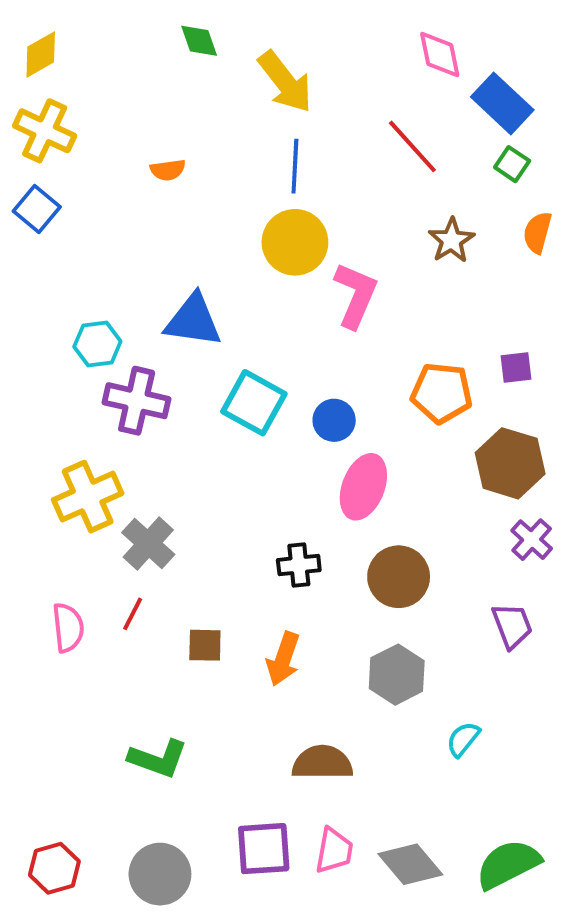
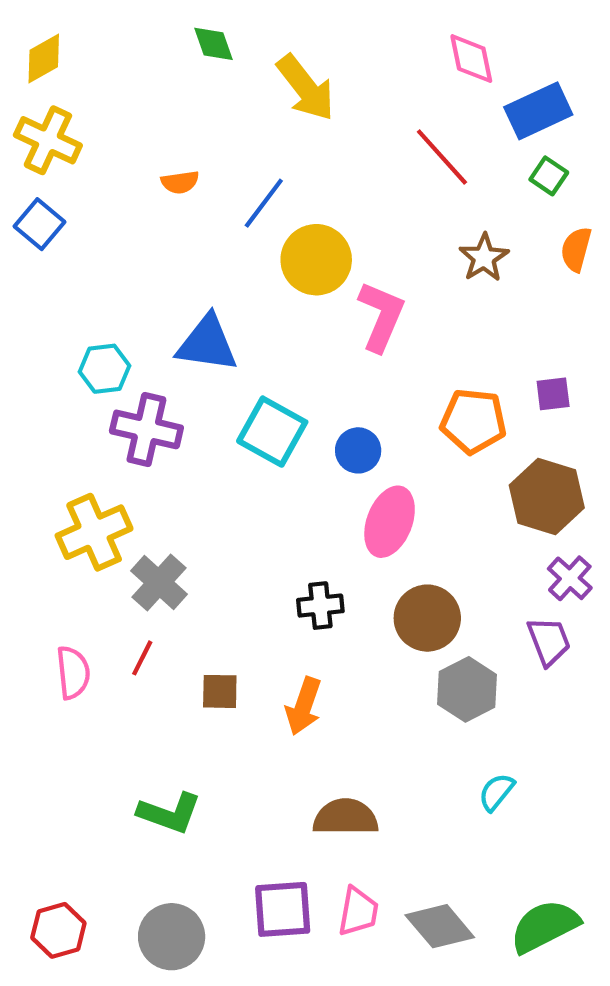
blue rectangle: (502, 103) -> (538, 111), turned -68
blue line: (295, 166) -> (264, 203), moved, turned 34
purple trapezoid: (512, 626) -> (549, 641), moved
gray hexagon: (397, 675) -> (467, 689), moved

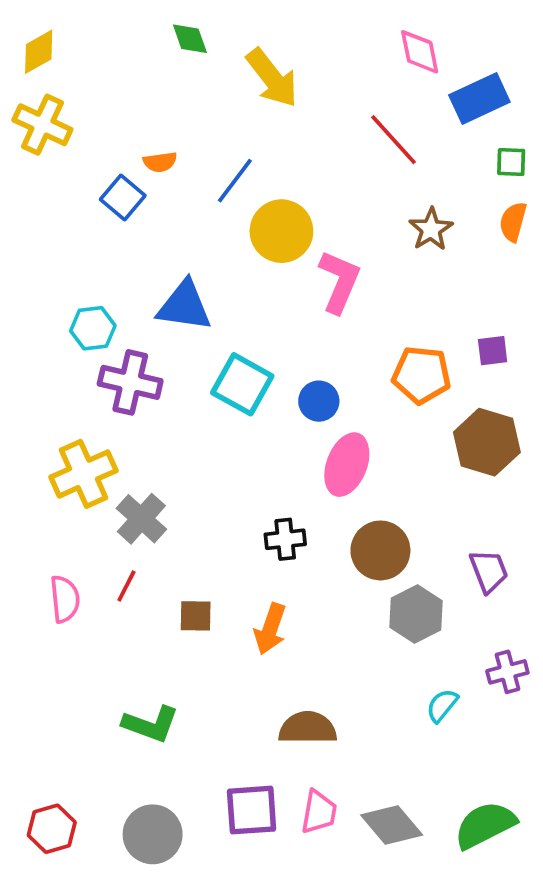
green square: (549, 176) -> (511, 162), moved, turned -32
blue square: (40, 224) -> (123, 198), moved
purple cross: (570, 578) -> (507, 672), moved, turned 33

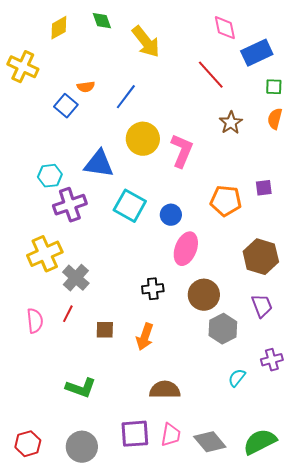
yellow diamond: (39, 52) -> (59, 28), moved
yellow circle: (281, 231) -> (143, 139), moved
purple cross: (130, 382) -> (70, 205), turned -32
brown hexagon: (487, 442) -> (261, 257), moved

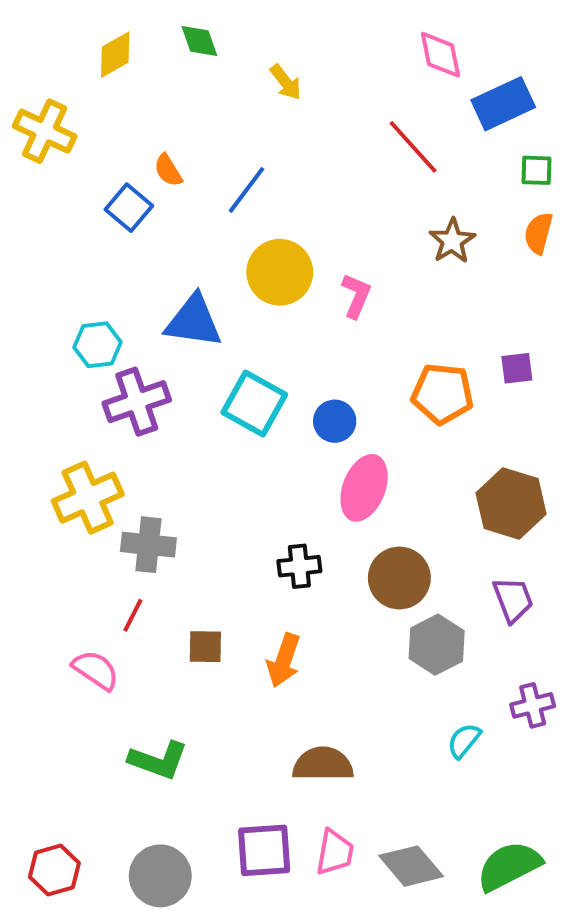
yellow arrow: (146, 42) -> (286, 82), size x0.6
orange semicircle: (86, 87) -> (168, 170), turned 66
pink L-shape: (182, 151) -> (356, 296), size x0.7
gray cross: (76, 278) -> (148, 545), turned -36
pink semicircle: (35, 321) -> (96, 670), moved, turned -50

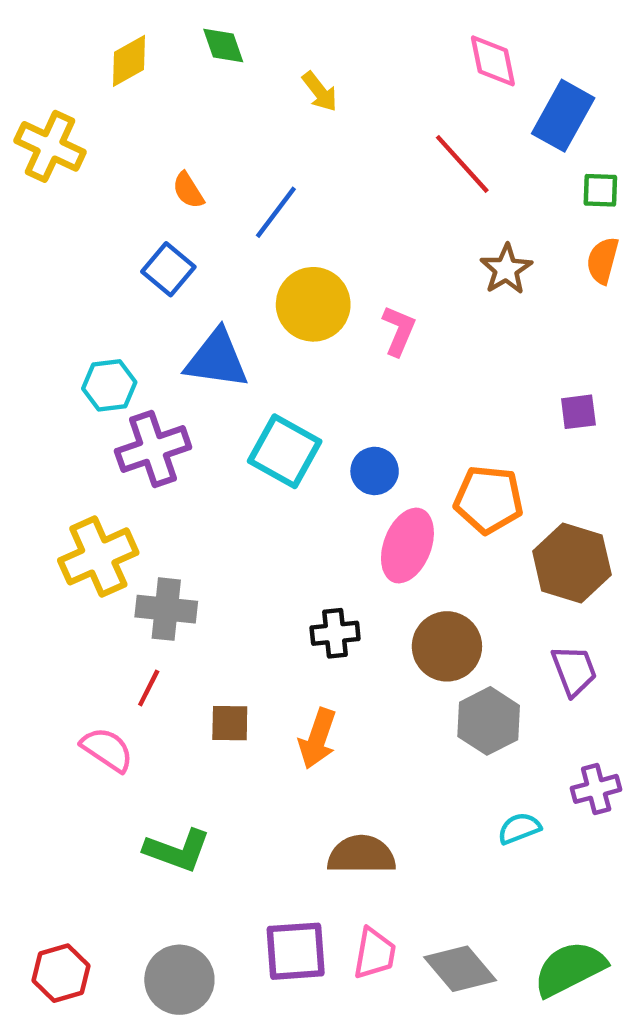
blue rectangle: (503, 104) -> (563, 116), turned -36
blue square: (129, 208) -> (168, 269), moved
orange pentagon: (442, 394) -> (489, 499), moved
cyan semicircle: (464, 741) -> (519, 828), turned 30

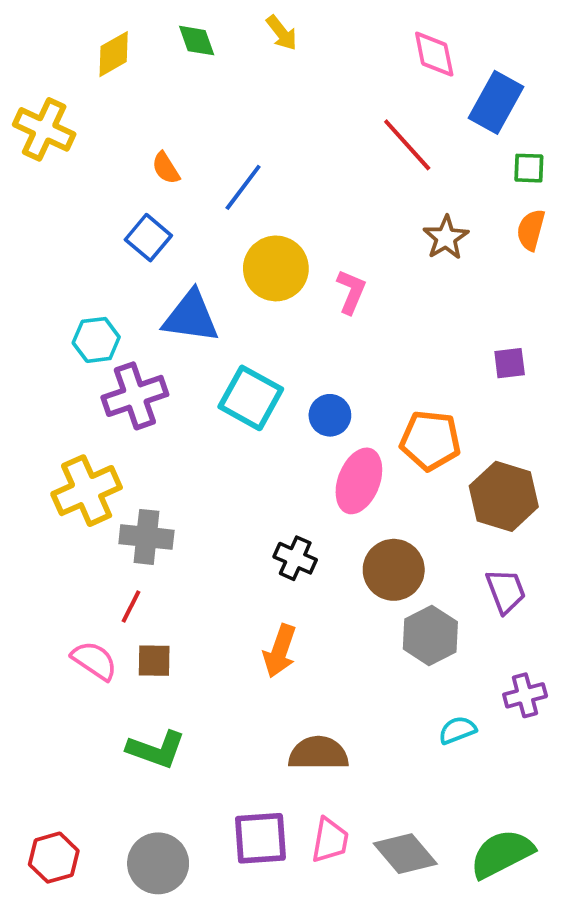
yellow arrow: (320, 92) -> (282, 33), moved
black cross: (335, 633) -> (295, 558), turned 30
brown square: (230, 723) -> (154, 661), moved

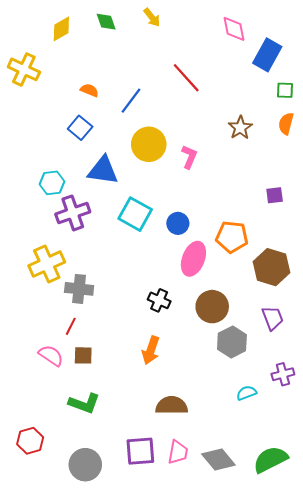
red line: (407, 145) -> (186, 78), moved
orange semicircle: (166, 168) -> (89, 90), turned 144
red hexagon: (54, 858) -> (30, 441), moved

